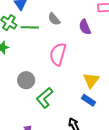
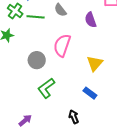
gray circle: (26, 80) -> (37, 60), moved
yellow triangle: (91, 80) -> (95, 63), moved

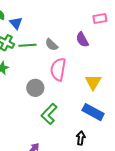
gray semicircle: (60, 10) -> (51, 45), moved
blue rectangle: (90, 93) -> (93, 112), size x1.5
black arrow: (74, 117) -> (81, 138), turned 40

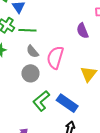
gray semicircle: (51, 45) -> (32, 51), moved
blue rectangle: (93, 112) -> (67, 103), moved

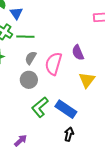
purple semicircle: (82, 31) -> (78, 53), moved
gray semicircle: (32, 51) -> (31, 58), turned 72

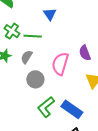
blue triangle: (16, 13) -> (50, 14), moved
gray semicircle: (31, 58) -> (27, 57), moved

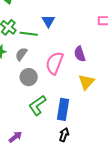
blue triangle: (50, 14) -> (48, 21), moved
blue rectangle: (72, 109) -> (63, 109), turned 60

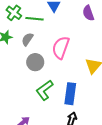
purple semicircle: (80, 54) -> (88, 13), moved

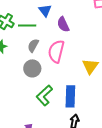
purple semicircle: (88, 13) -> (63, 24), moved
gray semicircle: (27, 39) -> (33, 45), moved

